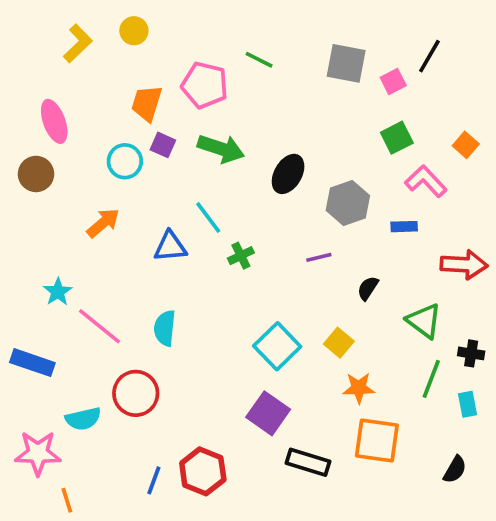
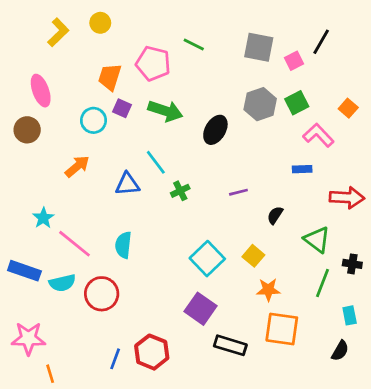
gray hexagon: (348, 203) -> (260, 104), moved
cyan rectangle: (468, 404) -> (350, 315), moved
cyan semicircle: (83, 419) -> (62, 283), moved

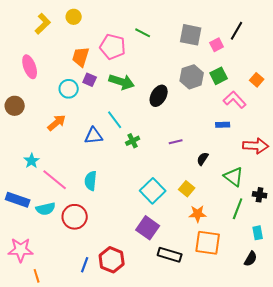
brown circle: (27, 130) -> (15, 106), moved

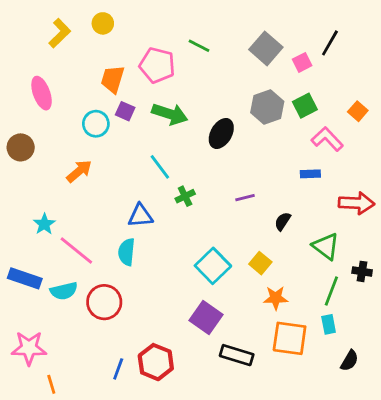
gray square: (191, 35) -> (266, 48), turned 30
blue triangle: (94, 136) -> (140, 216), moved
cyan rectangle: (258, 233) -> (329, 324), moved

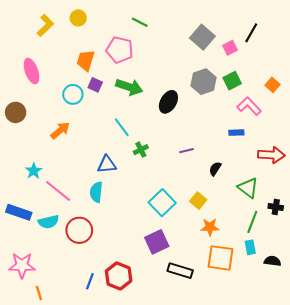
green line: (199, 46) -> (140, 22), moved
purple square: (206, 317) -> (157, 242), turned 30
black semicircle: (349, 361) -> (272, 261), moved, turned -112

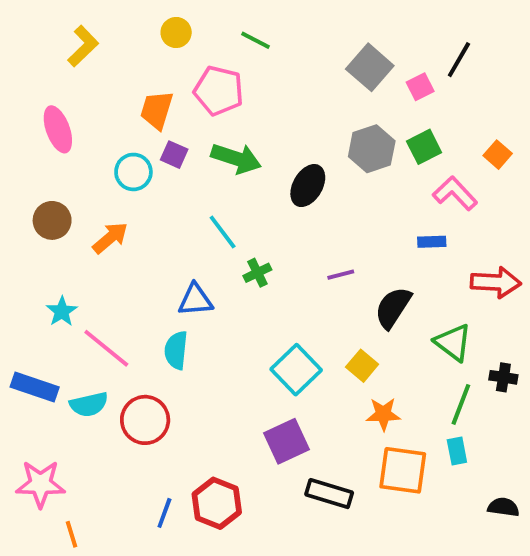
yellow circle: (78, 18) -> (176, 32), moved
brown circle: (16, 112) -> (52, 220), moved
black semicircle: (215, 169) -> (393, 308), size x1.6
black semicircle: (272, 261) -> (503, 507), moved

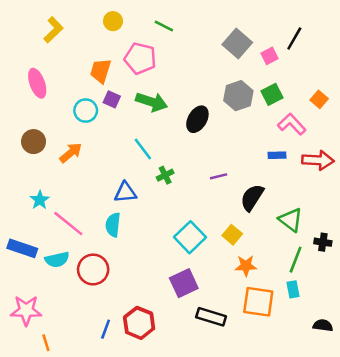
red arrow: (496, 282) -> (318, 160), moved

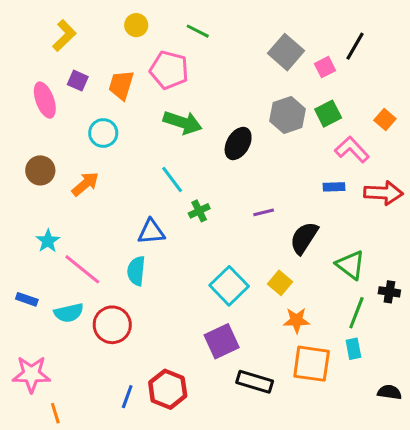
purple square: (112, 99) -> (78, 81), moved
blue rectangle: (22, 248) -> (27, 299), size x0.6

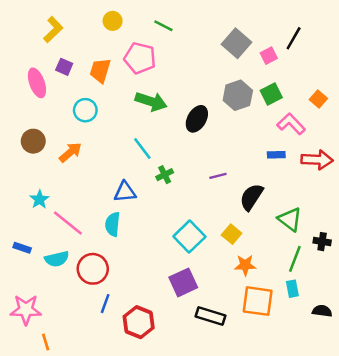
black semicircle: (389, 392) -> (322, 311), moved
blue line: (127, 397) -> (105, 304), moved

